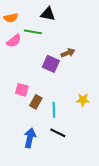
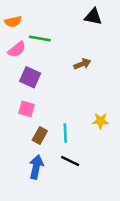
black triangle: (48, 14) -> (93, 17), moved
purple square: (51, 64) -> (30, 77), moved
brown rectangle: (36, 102) -> (40, 135), moved

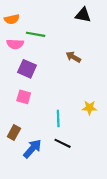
pink semicircle: (17, 49) -> (15, 44), turned 42
brown arrow: (82, 64) -> (73, 57), turned -128
brown rectangle: (40, 135) -> (14, 132), moved
blue arrow: (36, 167) -> (32, 149), turned 30

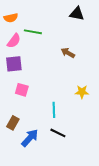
pink semicircle: (15, 44) -> (14, 41), turned -56
purple square: (27, 69) -> (14, 64), moved, turned -30
yellow star: (89, 108) -> (82, 92), moved

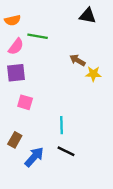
yellow star: (82, 92) -> (93, 74), moved

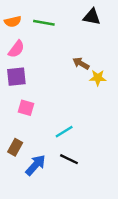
green line: (38, 36) -> (44, 23), moved
cyan line: (61, 125) -> (64, 132), turned 60

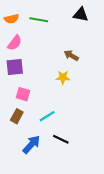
yellow star: (98, 78) -> (63, 77), moved
cyan line: (64, 132) -> (47, 116), moved
brown rectangle: (15, 147) -> (17, 116), moved

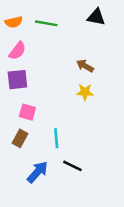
yellow star: (63, 77) -> (85, 92), moved
cyan line: (47, 116) -> (56, 138), turned -63

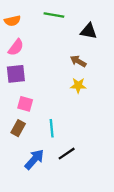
black triangle: (96, 17) -> (89, 31), moved
green line: (46, 23) -> (54, 15), moved
black line: (72, 166) -> (67, 154), turned -60

